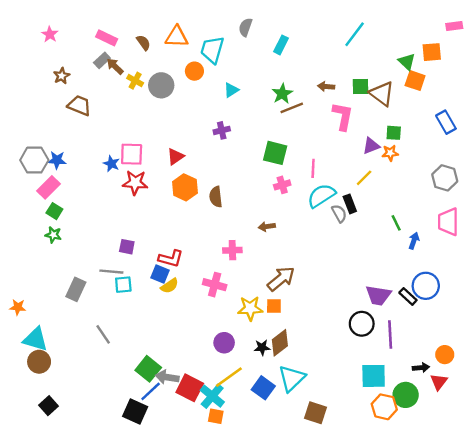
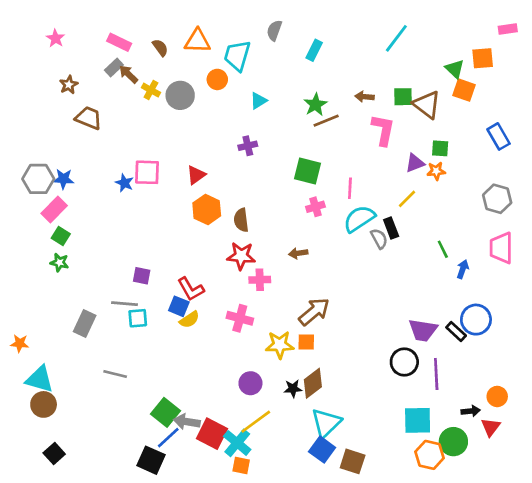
red star: (135, 183) -> (241, 256), moved
red L-shape: (171, 259) -> (191, 289), turned 45
gray line: (103, 334) -> (115, 374), turned -42
blue square: (263, 388) -> (322, 450), moved

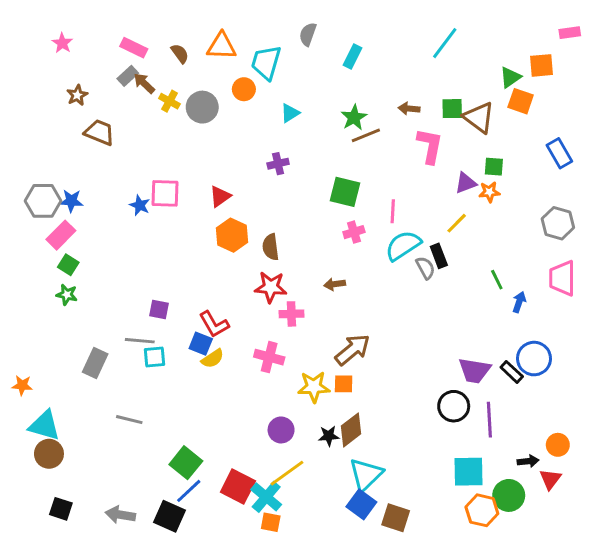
green triangle: (455, 69) -> (510, 77), turned 42
gray arrow: (187, 422) -> (120, 515), moved
black square: (54, 454) -> (61, 509), turned -30

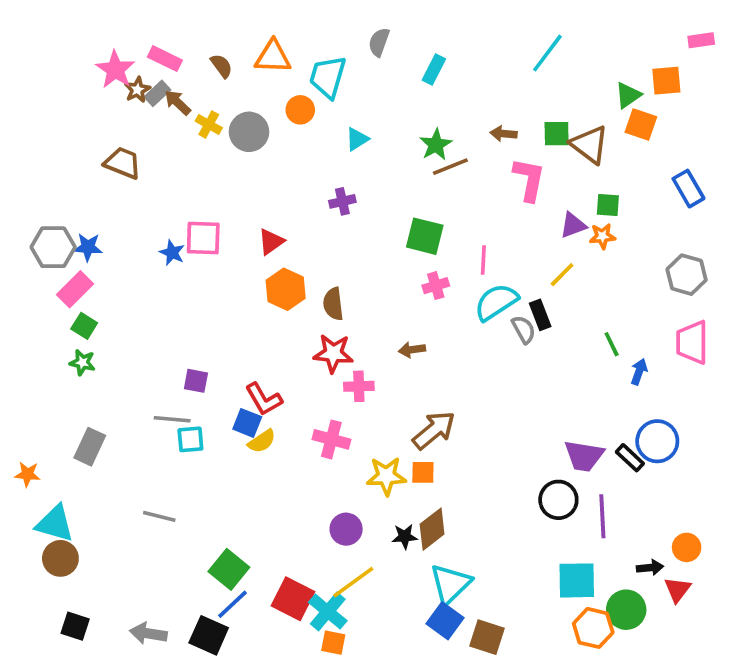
pink star: (62, 43) -> (115, 70), moved, size x1.5
brown star: (77, 95) -> (137, 90), moved
gray rectangle: (95, 363) -> (90, 447), moved

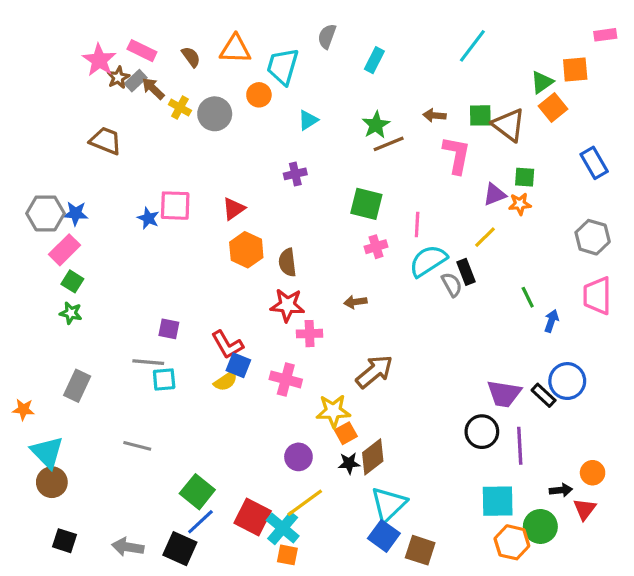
orange square: (641, 124) -> (553, 108), turned 32
blue square: (247, 423) -> (238, 365), moved
orange square: (423, 472) -> (346, 433), moved, turned -30
cyan triangle: (55, 524) -> (47, 452), turned 30

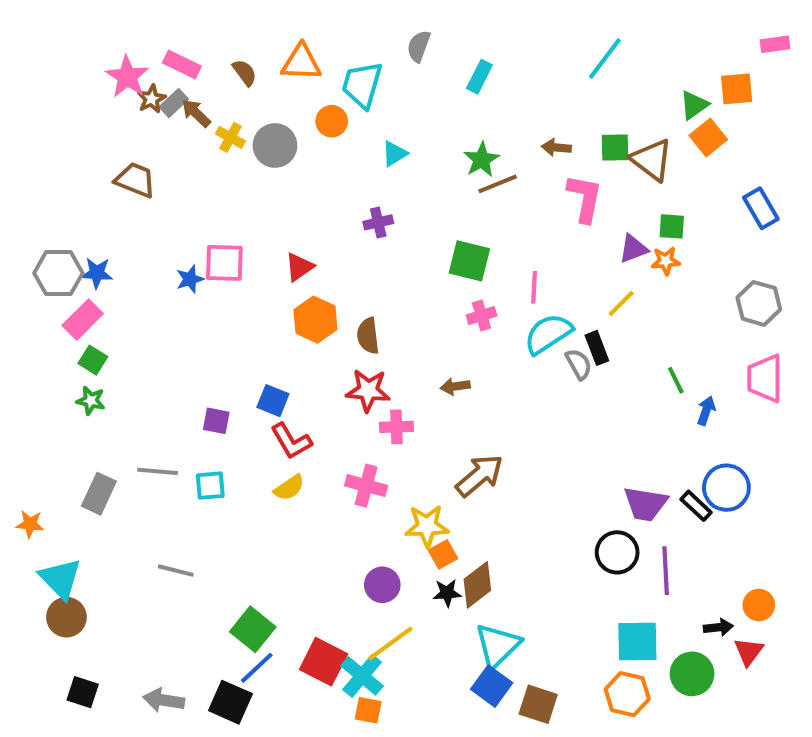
blue star: (148, 218) -> (190, 279), turned 30
gray line: (148, 362) -> (158, 471), moved
blue square: (238, 365) -> (273, 401), moved
orange hexagon: (512, 542) -> (627, 694), moved

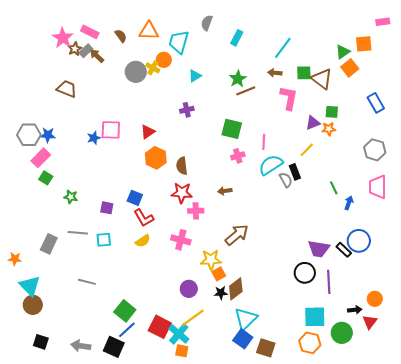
cyan line: (605, 58) -> (283, 48), moved
yellow cross: (230, 137) -> (153, 68), moved
green star: (91, 401) -> (71, 197), moved

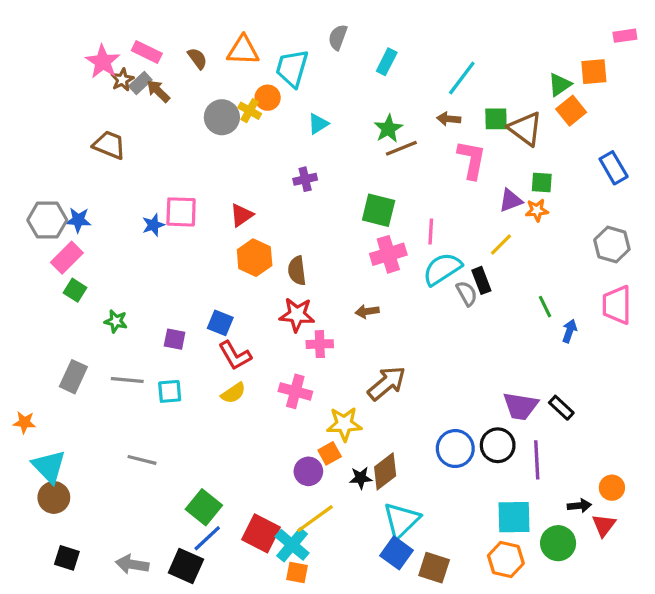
pink cross: (238, 156) -> (388, 254), size x1.5
blue circle: (359, 241) -> (455, 449), moved
gray rectangle: (49, 244) -> (73, 377), moved
orange square: (219, 274) -> (330, 453), moved

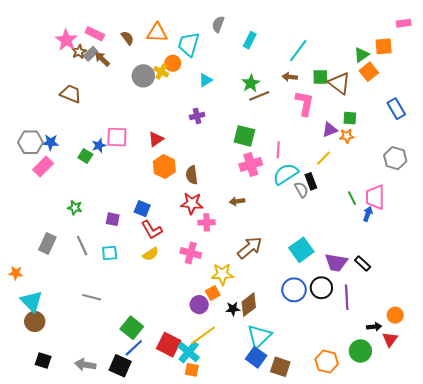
green square: (75, 290) -> (85, 156), moved
pink trapezoid: (617, 305) -> (375, 197), moved
gray line: (127, 380) -> (82, 246), turned 60
cyan square: (514, 517) -> (301, 250), moved, turned -35

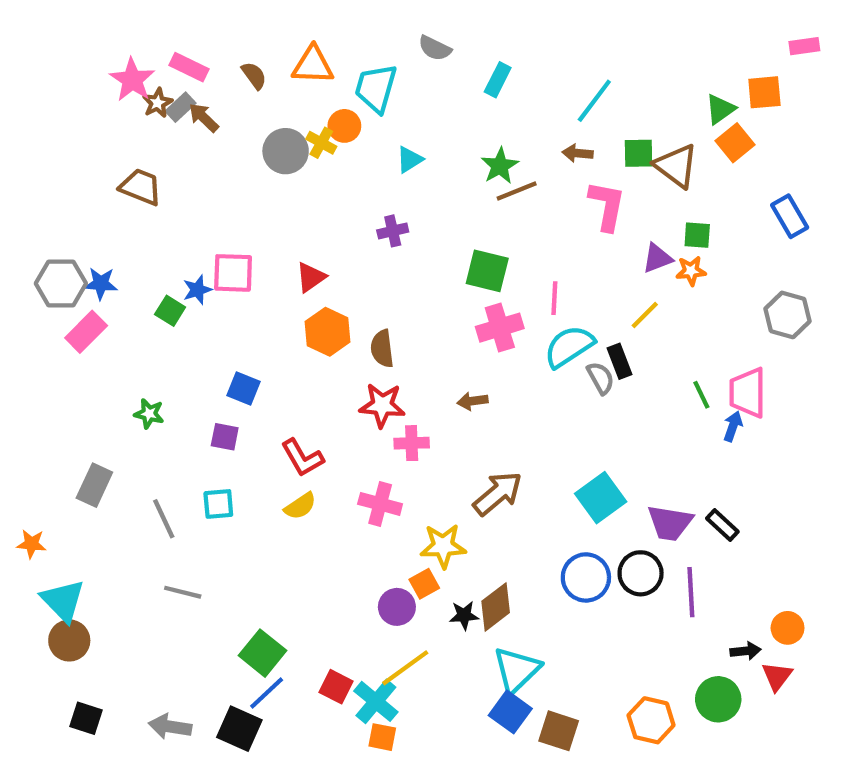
gray semicircle: (218, 24) -> (435, 48), turned -84
blue square: (142, 209) -> (244, 388), moved
gray line: (82, 246) -> (164, 519), moved
red square: (169, 345) -> (336, 687), size x0.7

